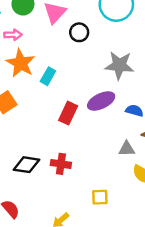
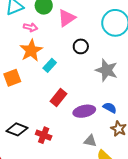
black circle: (79, 32) -> (81, 46), moved
purple ellipse: (101, 101) -> (84, 111), moved
gray triangle: (127, 149) -> (90, 141), moved

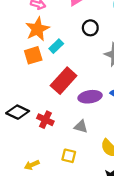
orange square: (12, 78) -> (33, 55), moved
red rectangle: (59, 97) -> (64, 81), size x1.4
gray triangle: (90, 141) -> (81, 126), moved

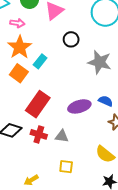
orange square: (33, 55) -> (19, 73), turned -30
red rectangle: (64, 81) -> (38, 104), moved
gray triangle: (81, 126) -> (62, 136), moved

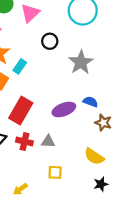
gray star: (100, 62) -> (81, 62), turned 30

